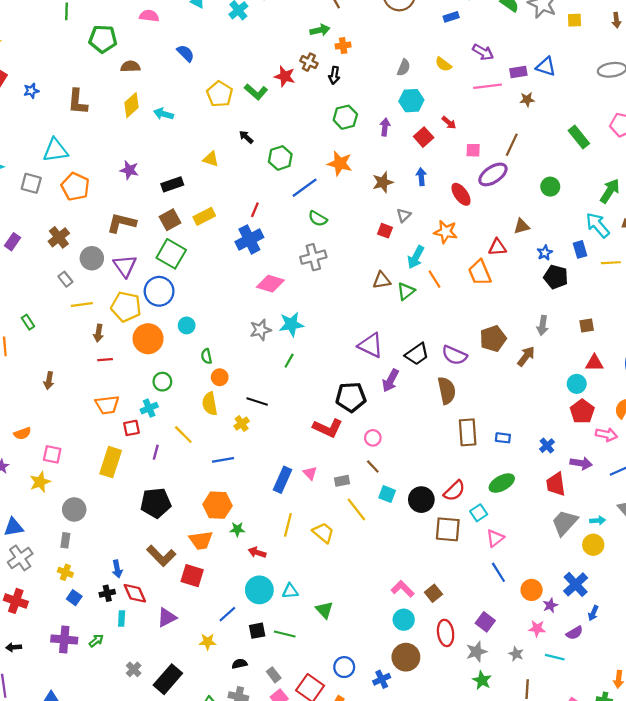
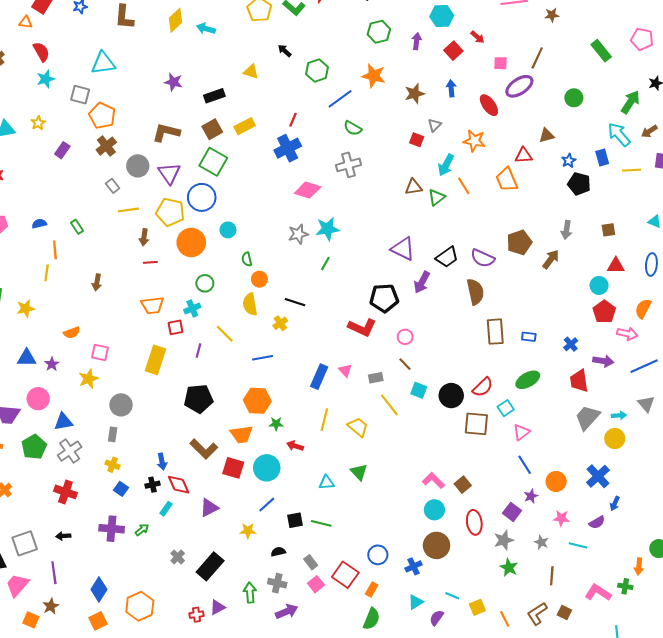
orange pentagon: (75, 187) -> (102, 116), moved
cyan circle: (259, 590) -> (267, 468), moved
purple star: (550, 605) -> (531, 496), moved
green triangle: (324, 610) -> (359, 472), moved
cyan rectangle: (122, 619) -> (166, 509), turned 32

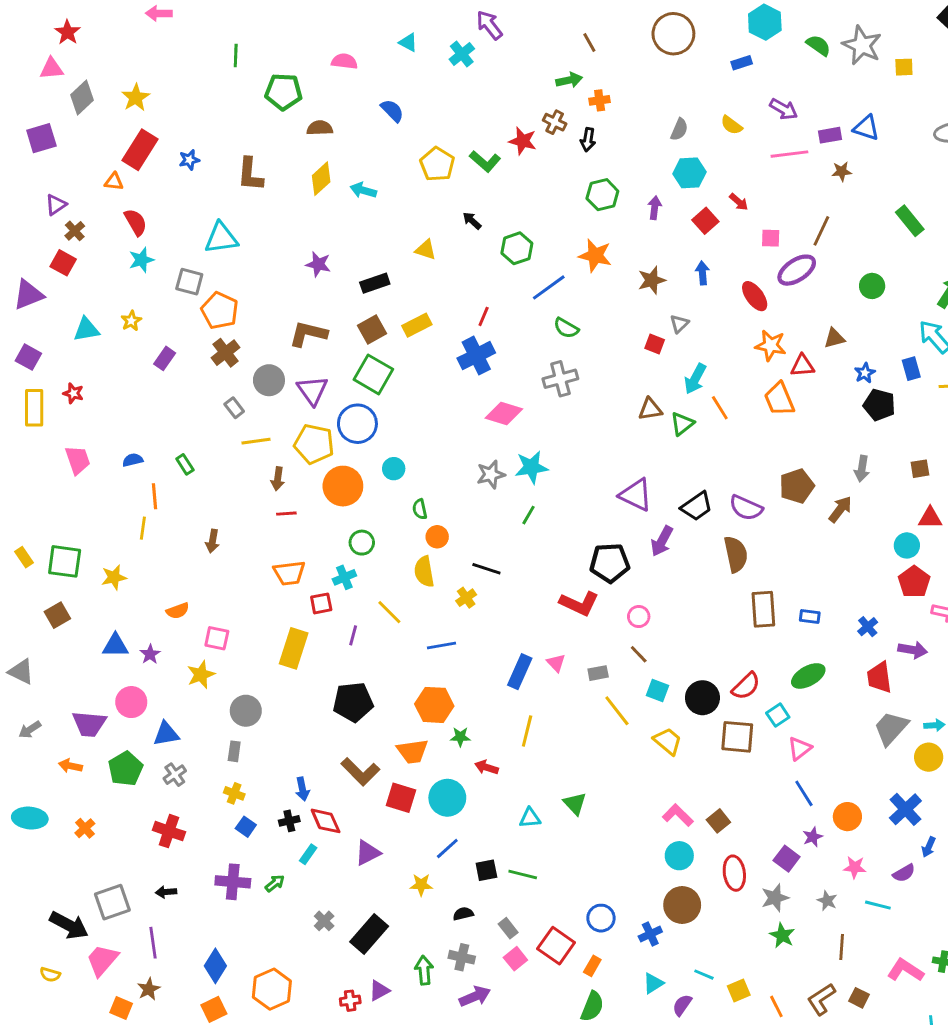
orange star: (474, 141) -> (771, 345), moved
yellow trapezoid: (358, 427) -> (668, 741), moved
gray cross: (70, 451) -> (175, 775), size x0.7

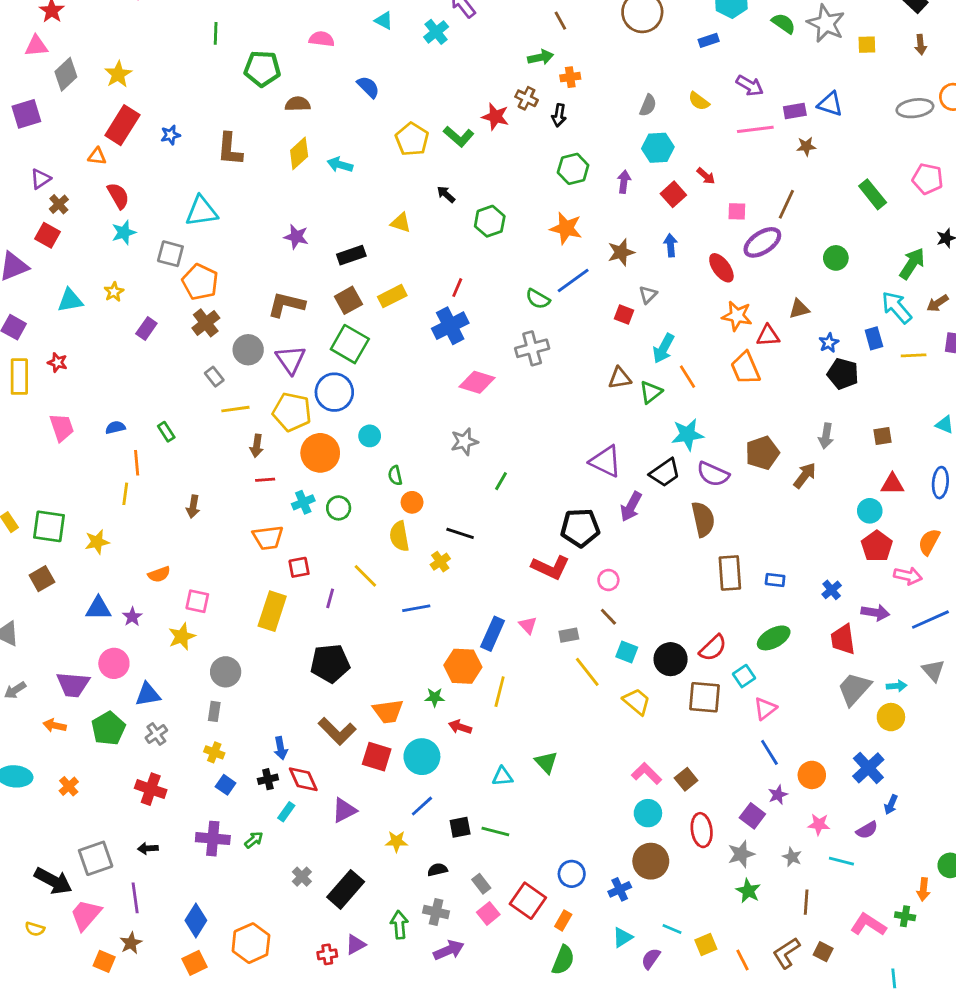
blue line: (549, 287) -> (573, 281), moved
cyan star: (531, 467) -> (688, 435), moved
cyan cross: (344, 577) -> (303, 502), moved
orange hexagon: (434, 705) -> (463, 666), moved

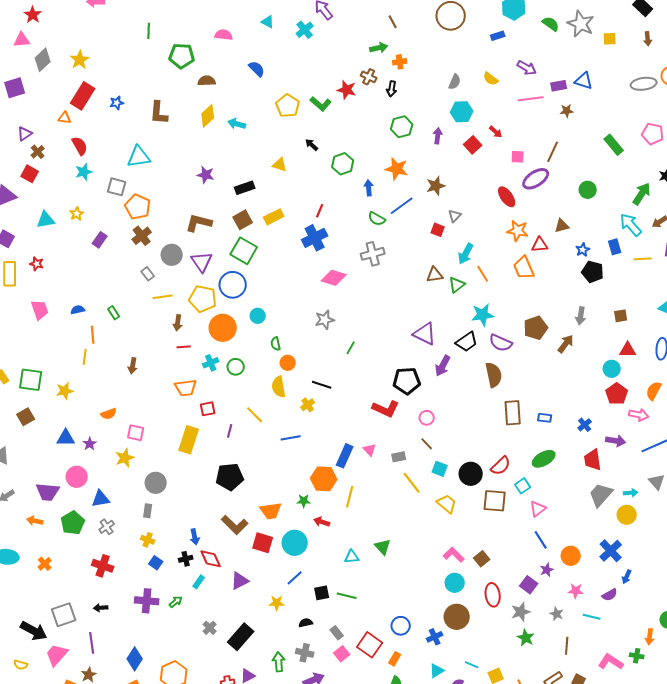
blue arrow: (671, 245) -> (369, 188), moved

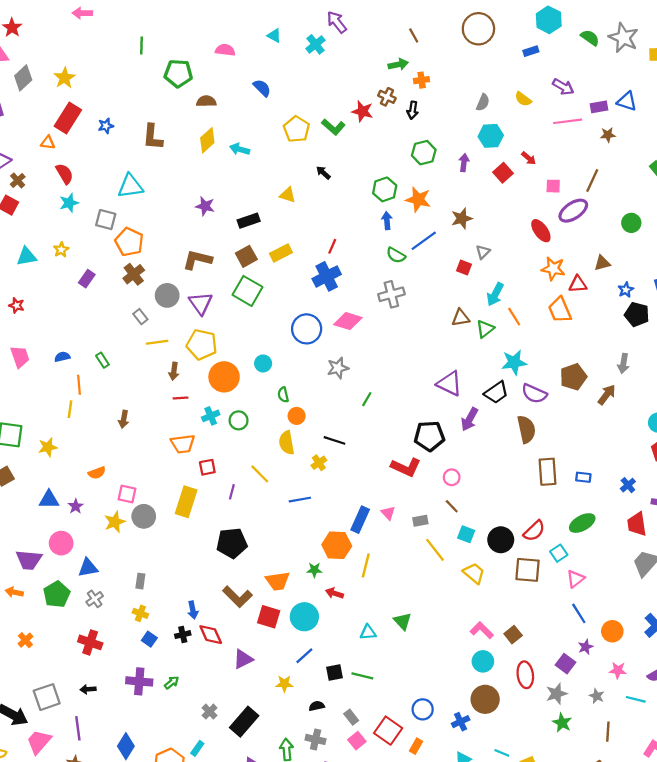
green hexagon: (343, 164) -> (385, 189), moved
blue circle: (233, 285) -> (307, 329), moved
gray circle: (156, 483) -> (144, 516), moved
cyan rectangle: (199, 582) -> (197, 748), moved

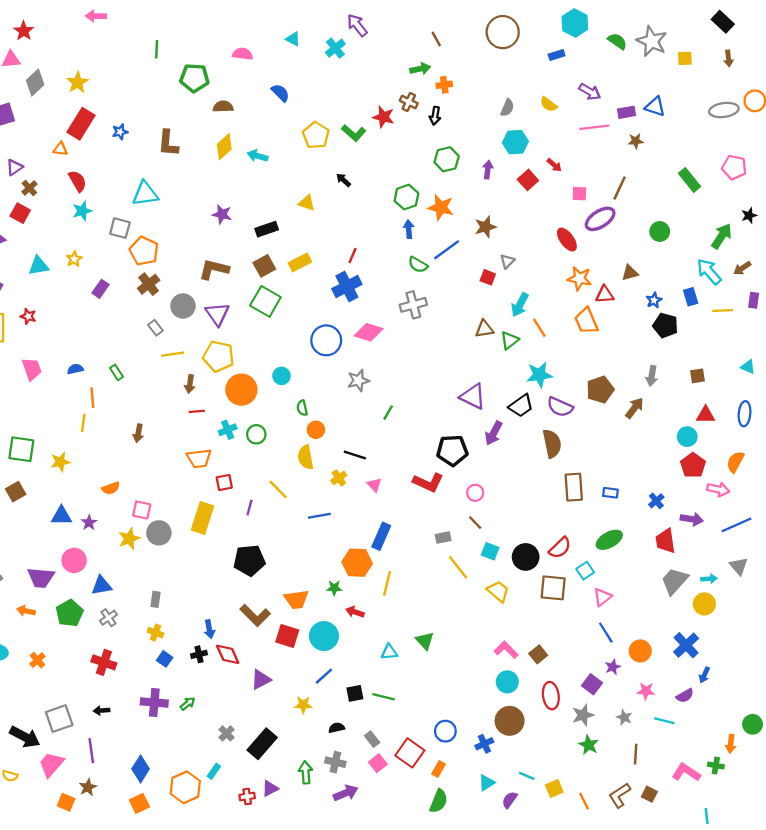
pink triangle: (388, 513) -> (374, 485), moved

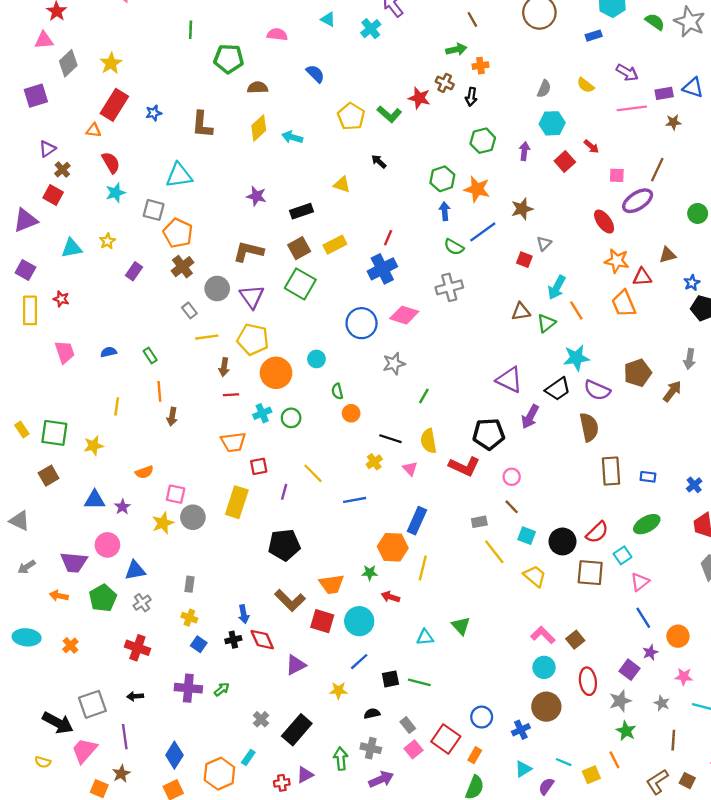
orange line: (92, 398) -> (159, 391), moved
yellow semicircle: (306, 457) -> (429, 441), moved
orange line: (584, 801) -> (614, 760), moved

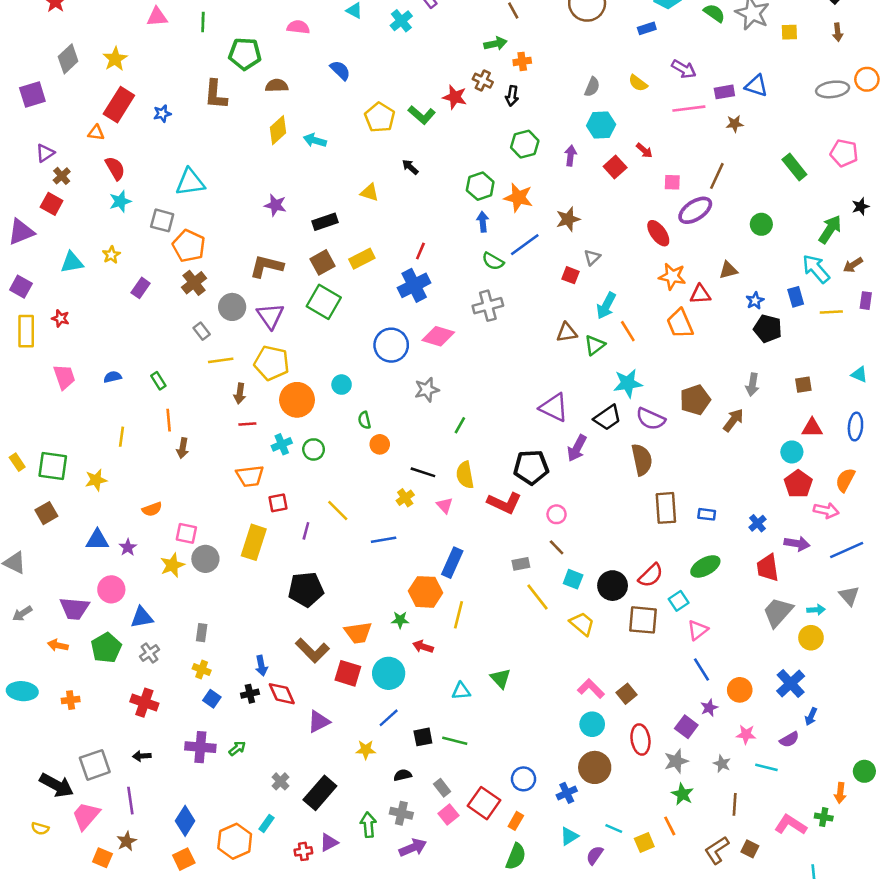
pink triangle: (44, 40) -> (157, 17), moved
brown L-shape: (202, 125) -> (216, 95), moved
orange cross: (70, 645) -> (71, 700), turned 35

